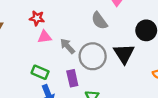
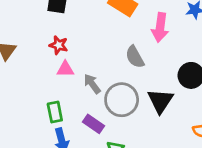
green rectangle: (40, 72) -> (55, 112), turned 49
purple rectangle: (72, 78) -> (94, 124), turned -49

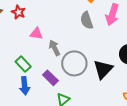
red star: (59, 45) -> (18, 12), moved
gray semicircle: (135, 57) -> (87, 20), moved
green rectangle: (55, 112) -> (23, 64), turned -42

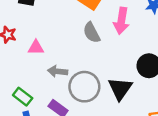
pink triangle: (36, 34) -> (36, 48), moved
gray arrow: (54, 48) -> (58, 71), turned -49

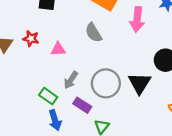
gray semicircle: (92, 33) -> (93, 33), moved
gray arrow: (58, 71) -> (71, 80), moved, turned -60

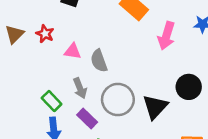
gray semicircle: (93, 33) -> (99, 61), moved
gray arrow: (71, 80) -> (80, 88), turned -66

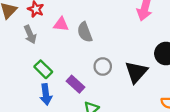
gray arrow: (80, 88) -> (30, 34), moved
gray circle: (118, 100) -> (103, 66), size x0.6

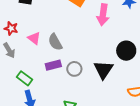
pink triangle: (61, 24) -> (34, 38), turned 40
purple rectangle: (76, 84) -> (53, 65), moved, turned -49

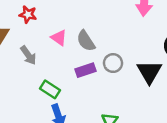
red star: (11, 28) -> (28, 15), moved
gray circle: (74, 69) -> (113, 63), moved

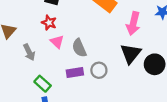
red star: (28, 15) -> (49, 23), moved
black triangle: (149, 72) -> (131, 54), moved

